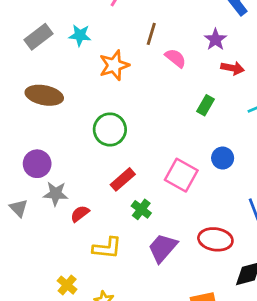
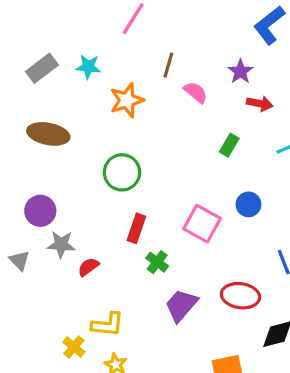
red rectangle: (123, 179) -> (136, 228), turned -30
yellow L-shape: (107, 248) -> (108, 325), moved

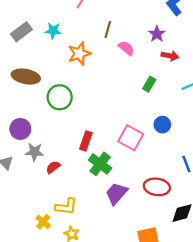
green circle: (122, 172) -> (60, 97), moved
green cross: (157, 262) -> (100, 164), size x1.5

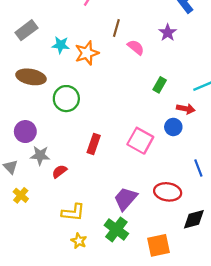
cyan star: (53, 31) -> (61, 45), moved
red arrow: (170, 56) -> (186, 109), moved
green cross: (100, 164) -> (116, 229), moved
yellow cross: (43, 222) -> (21, 195), moved

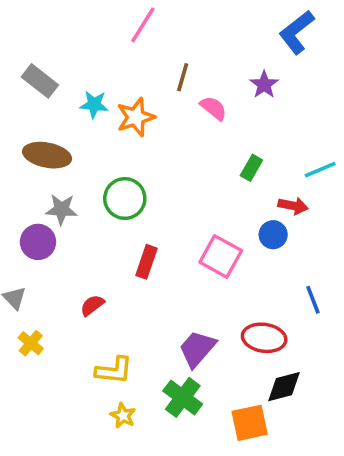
gray rectangle: (26, 30) -> (40, 81), turned 75
green circle: (66, 99) -> (125, 199), moved
gray star: (40, 155) -> (62, 209), moved
black diamond: (194, 219) -> (284, 387), moved

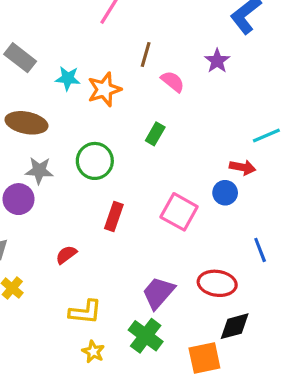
green rectangle: (251, 168) -> (155, 134), moved

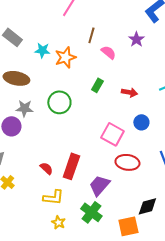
red arrow: (243, 167) -> (129, 92), moved
red rectangle: (114, 217) -> (71, 166), moved, size x1.4
red semicircle: (66, 255) -> (46, 168), moved, turned 80
red ellipse: (217, 283) -> (127, 162), moved

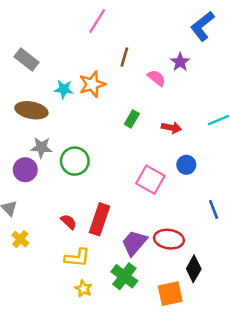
cyan star: (42, 50) -> (64, 89), moved
pink semicircle: (108, 52) -> (157, 78), moved
green circle: (59, 102) -> (75, 161), moved
red ellipse: (127, 162) -> (169, 239), moved
black diamond: (147, 206) -> (194, 269), turned -45

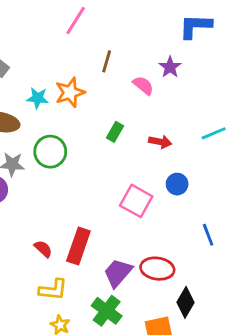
blue L-shape: (202, 26) -> (195, 26), turned 40
green circle: (75, 161) -> (50, 152), moved

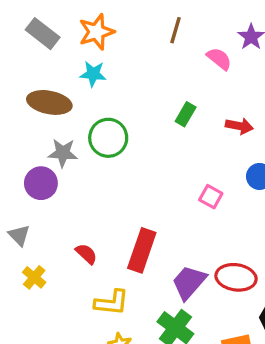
orange star: (70, 92) -> (96, 32), moved
pink square: (136, 201) -> (211, 197), size x0.6
red semicircle: (43, 249) -> (86, 254), moved

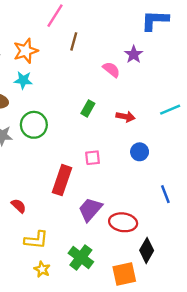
brown line: (175, 30) -> (74, 41), moved
pink square: (211, 197) -> (93, 158), moved, turned -35
red rectangle: (142, 250) -> (62, 180), moved
purple trapezoid: (189, 282) -> (90, 209), moved

